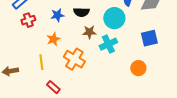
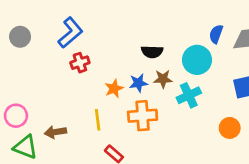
blue star: (57, 15) -> (138, 83), moved
orange cross: (74, 59) -> (143, 116), turned -35

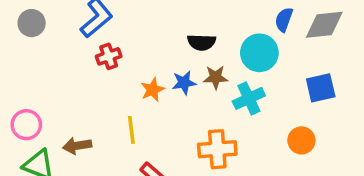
orange cross: (143, 116) -> (217, 149), moved

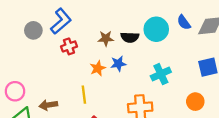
blue semicircle: (284, 20) -> (184, 22), turned -56
gray circle: (32, 23) -> (33, 30), moved
cyan circle: (259, 53) -> (156, 29), moved
brown star: (216, 77) -> (106, 38), moved

